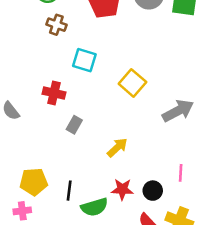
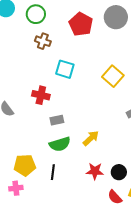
yellow square: (132, 83) -> (113, 76), moved
gray rectangle: (74, 125) -> (57, 120), turned 48
green semicircle: (94, 207) -> (60, 144), moved

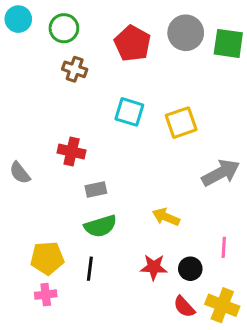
cyan square: (65, 69) -> (129, 112), moved
yellow square: (113, 76) -> (181, 123), turned 30
yellow arrow: (91, 138) -> (166, 217), moved, turned -114
pink cross: (16, 188) -> (46, 295), moved

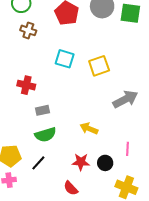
black line: (90, 269) -> (38, 163), turned 35
red semicircle: (184, 307) -> (71, 188), moved

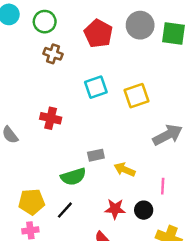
cyan square: (65, 59) -> (96, 87), turned -36
gray rectangle: (42, 110) -> (96, 155), moved
pink line: (127, 149) -> (163, 186), moved

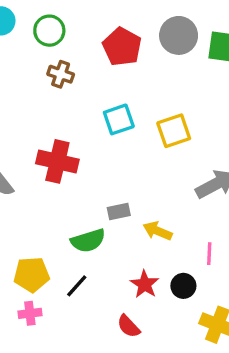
red cross: (51, 118) -> (57, 161), size x1.4
red star: (115, 209) -> (145, 284), turned 30

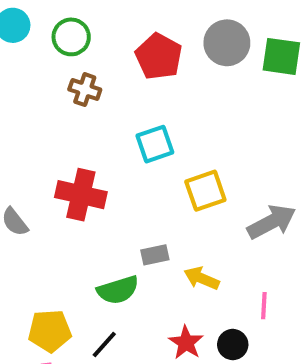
yellow square: (174, 131) -> (205, 191), moved

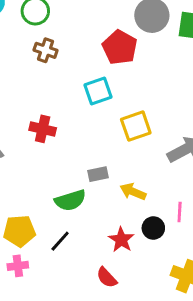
red pentagon: (159, 56) -> (120, 47), moved
red cross: (81, 195) -> (43, 129), size x0.7
black circle: (233, 345) -> (153, 228), moved

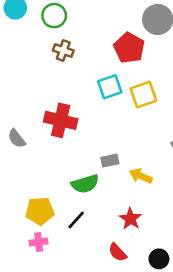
yellow square: (136, 126) -> (143, 95), moved
red cross: (43, 129) -> (61, 120), size x1.4
black circle: (153, 228) -> (159, 259), moved

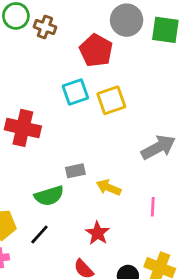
brown cross: (63, 51) -> (45, 27), moved

